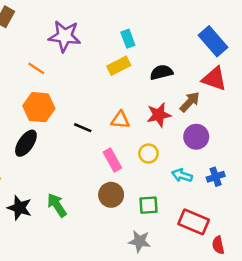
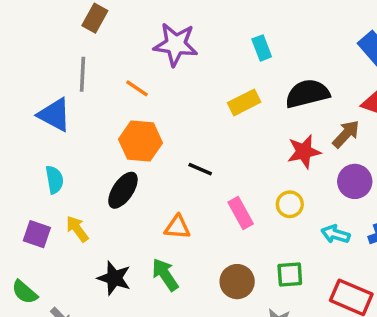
yellow rectangle: (119, 66) -> (244, 102), moved
black semicircle: (161, 72) -> (307, 94), size x1.4
orange triangle: (120, 120) -> (177, 227), moved
brown circle: (111, 195) -> (237, 282), moved

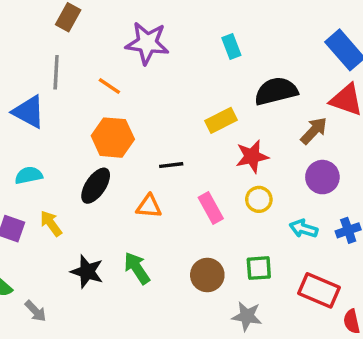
yellow rectangle: (244, 102) -> (221, 120), moved
red star: (304, 152) -> (252, 156), moved
black line: (200, 169) -> (171, 165), turned -30
cyan semicircle: (54, 180) -> (29, 175), turned -92
orange triangle: (177, 227) -> (149, 206), moved

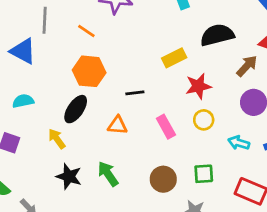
yellow arrow: (51, 223) -> (57, 139), moved

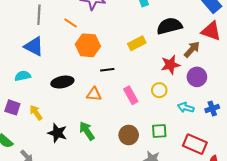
blue triangle: (23, 51) -> (34, 46), moved
orange hexagon: (89, 71) -> (88, 45), moved
red star: (198, 86) -> (170, 65), moved
black ellipse: (76, 109) -> (62, 82), turned 45
yellow arrow: (57, 139) -> (36, 113), moved

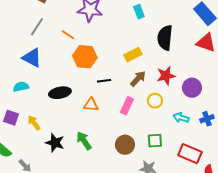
gray line: (39, 15) -> (37, 27), turned 30
black semicircle: (169, 26) -> (165, 38), turned -70
brown arrow: (192, 49) -> (138, 79), moved
pink rectangle: (131, 95) -> (127, 106), turned 54

